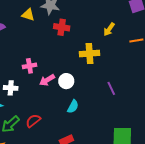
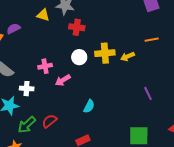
yellow arrow: (109, 29) -> (127, 57), moved, turned 32
white circle: (66, 81) -> (79, 57), moved
purple line: (111, 88) -> (148, 93), moved

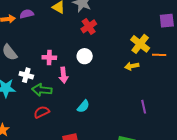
red cross: (77, 27) -> (89, 26), turned 35
yellow cross: (105, 53) -> (140, 44), moved, turned 30
pink arrow: (63, 80) -> (63, 75), turned -77
green arrow: (27, 125) -> (42, 90), moved, turned 36

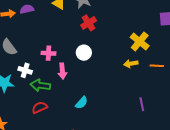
orange line: (159, 55) -> (157, 66), moved

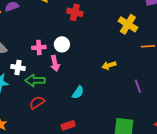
red cross: (89, 23) -> (75, 12), turned -35
white circle: (84, 53) -> (62, 44), moved
yellow arrow: (131, 64) -> (109, 65), moved

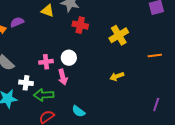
yellow cross: (128, 24) -> (119, 35), moved, turned 30
purple line: (138, 86) -> (156, 104), moved, turned 40
cyan semicircle: (78, 92) -> (78, 111), moved, turned 96

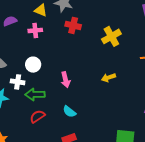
white circle: (69, 58) -> (33, 65), moved
pink cross: (46, 62) -> (35, 30), moved
pink arrow: (63, 77) -> (66, 80), moved

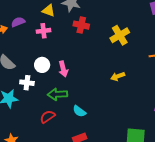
pink arrow: (66, 80) -> (63, 69), moved
green arrow: (35, 94) -> (57, 94), moved

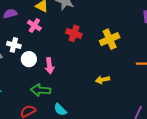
red cross: (81, 25) -> (74, 33), moved
pink cross: (43, 31) -> (34, 25), turned 32
white cross: (27, 83) -> (14, 45), moved

